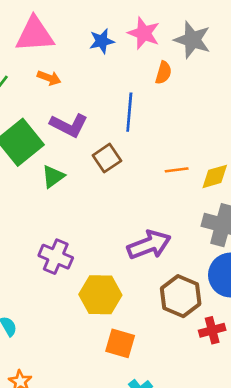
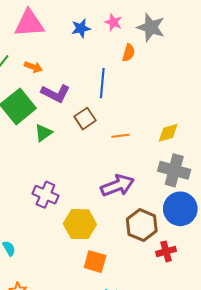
pink star: (144, 33) -> (113, 22), size x0.7
orange arrow: (49, 78) -> (33, 67), moved
orange line: (177, 170) -> (120, 136), moved

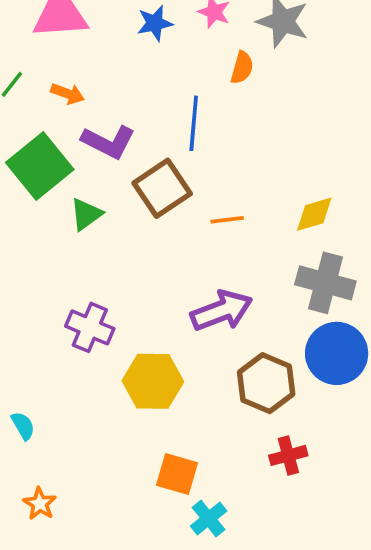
brown square: (85, 119) -> (162, 188), size x1.4
red cross: (166, 251) -> (288, 455), moved
orange square: (95, 262) -> (177, 474), moved

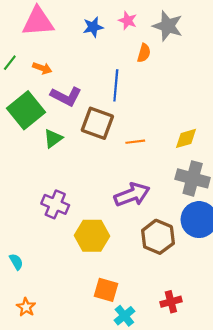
brown square: (162, 188) -> (97, 123), turned -36
red cross: (288, 455) -> (171, 302), moved

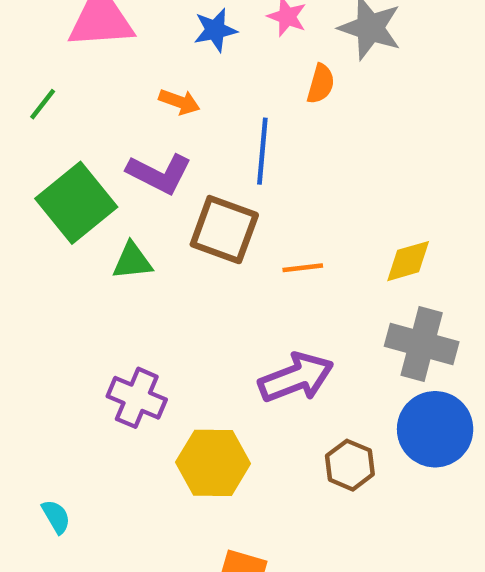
orange arrow: (42, 68) -> (179, 102), moved
green triangle: (53, 138) -> (132, 261), turned 30
brown hexagon: (158, 237) -> (350, 465), size x0.7

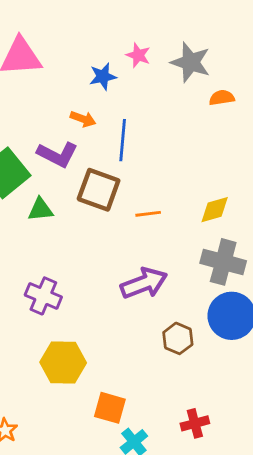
blue star: (215, 30) -> (103, 76), moved
orange semicircle: (321, 84) -> (222, 98), moved, turned -115
orange arrow: (179, 102) -> (83, 119), moved
yellow hexagon: (213, 463) -> (63, 363), moved

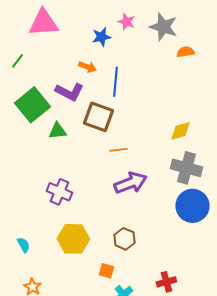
orange line: (148, 214) -> (118, 150), moved
brown hexagon: (178, 338) -> (124, 239), moved
orange square: (110, 408) -> (106, 271), size x0.7

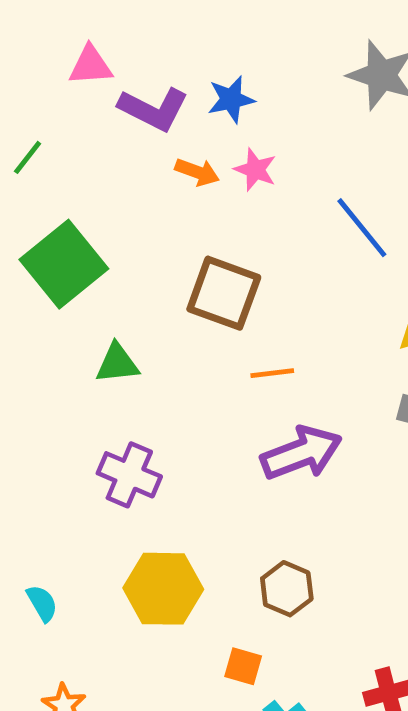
pink star: (126, 22) -> (255, 170), moved
pink triangle: (43, 23) -> (91, 65), size x0.6
blue line: (115, 82) -> (362, 228), moved, turned -44
purple L-shape: (69, 92) -> (154, 109), moved
green triangle: (57, 131) -> (117, 363), moved

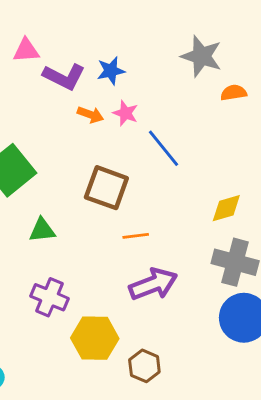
blue line: (362, 228) -> (163, 148), moved
yellow hexagon: (163, 589) -> (95, 338), moved

